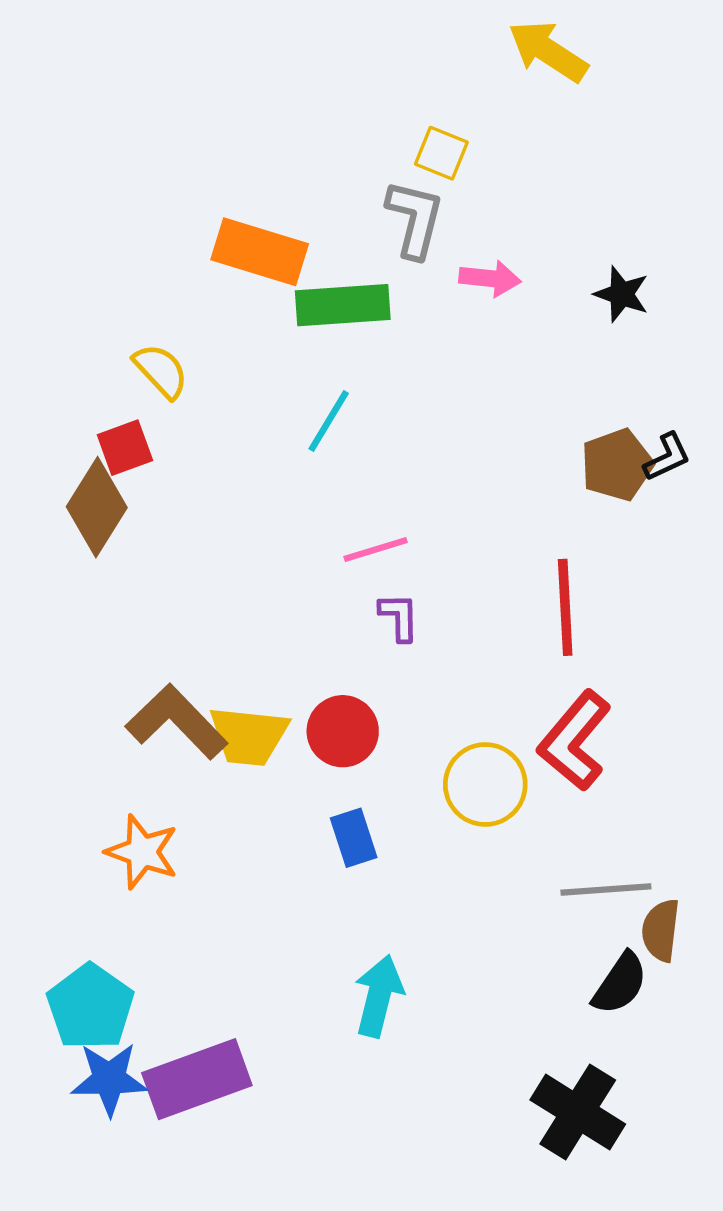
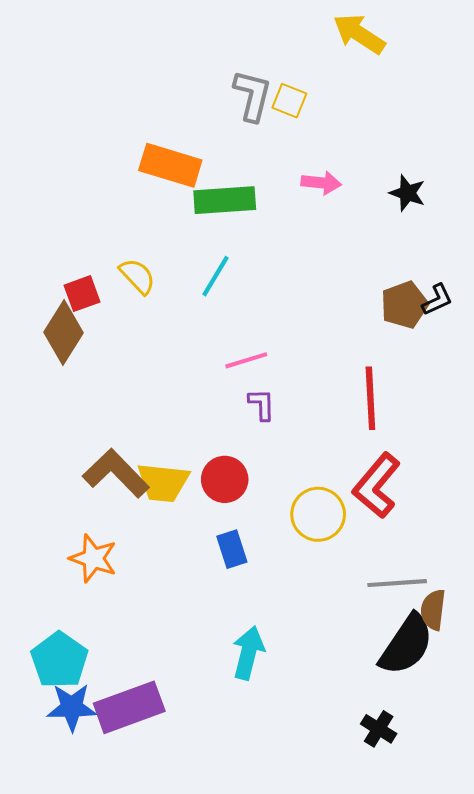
gray L-shape: (415, 219) -> (252, 95), moved
yellow semicircle: (161, 371) -> (137, 276), moved
black semicircle: (620, 983) -> (406, 645), size x1.5
black cross: (578, 1112) -> (379, 729), size x0.6

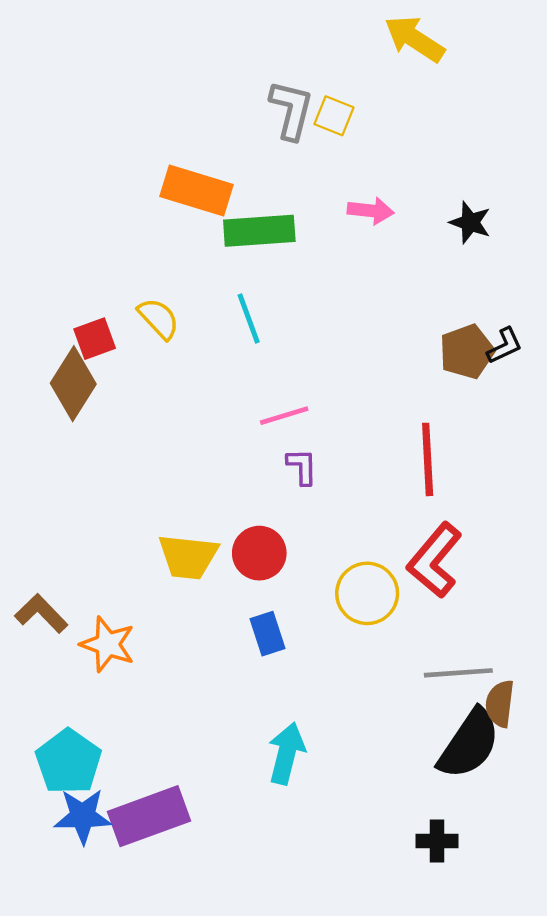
cyan line: (215, 276) -> (249, 318), turned -51
brown L-shape: (116, 473) -> (41, 614), moved, size x0.7
black cross: (379, 729) -> (437, 841), turned -32

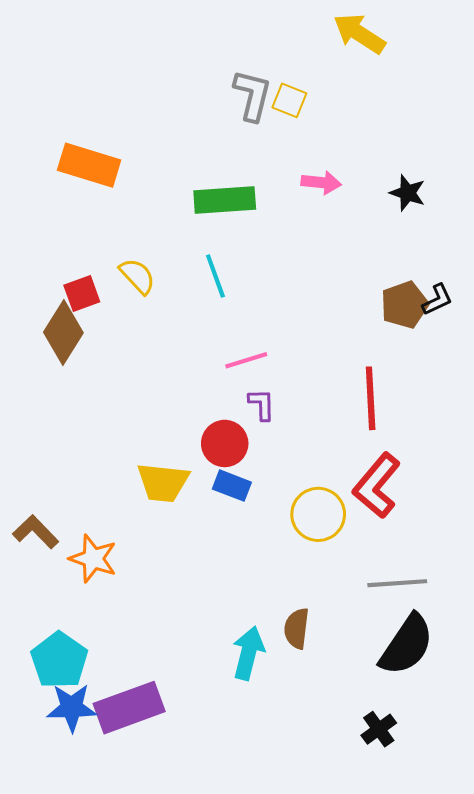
orange rectangle: (196, 190) -> (89, 165), moved
red circle: (259, 553) -> (225, 443), moved
blue rectangle: (268, 634) -> (232, 486), moved, turned -51
brown semicircle: (500, 704) -> (297, 628), moved
black cross: (437, 841) -> (379, 729), turned -36

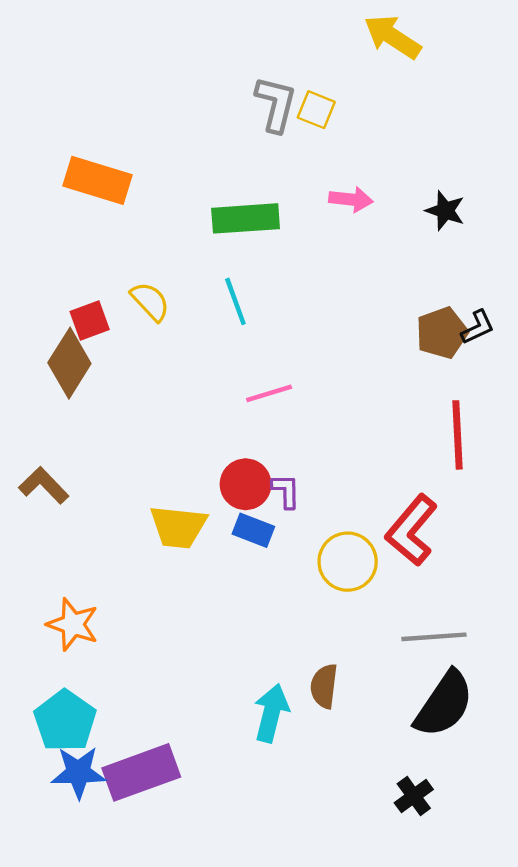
red line: (371, 398) -> (458, 435), moved
purple L-shape: (262, 404) -> (286, 491), moved
brown L-shape: (36, 532) -> (44, 485), moved
orange star: (93, 559) -> (73, 624), moved

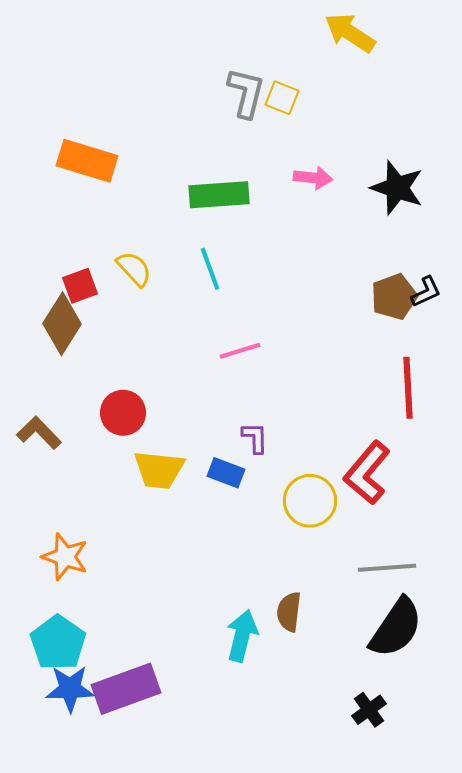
black star: (445, 211) -> (397, 188), size x1.5
red circle: (246, 484) -> (123, 413), moved

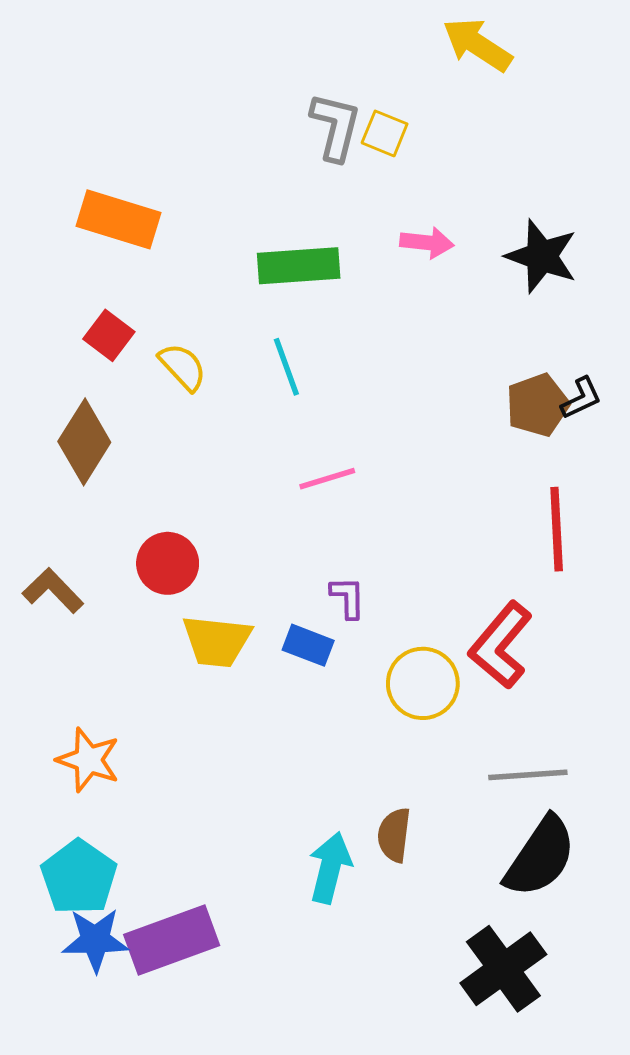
red square: (80, 286) -> (109, 335), moved, turned -33
black cross: (369, 710) -> (503, 969), size x1.8

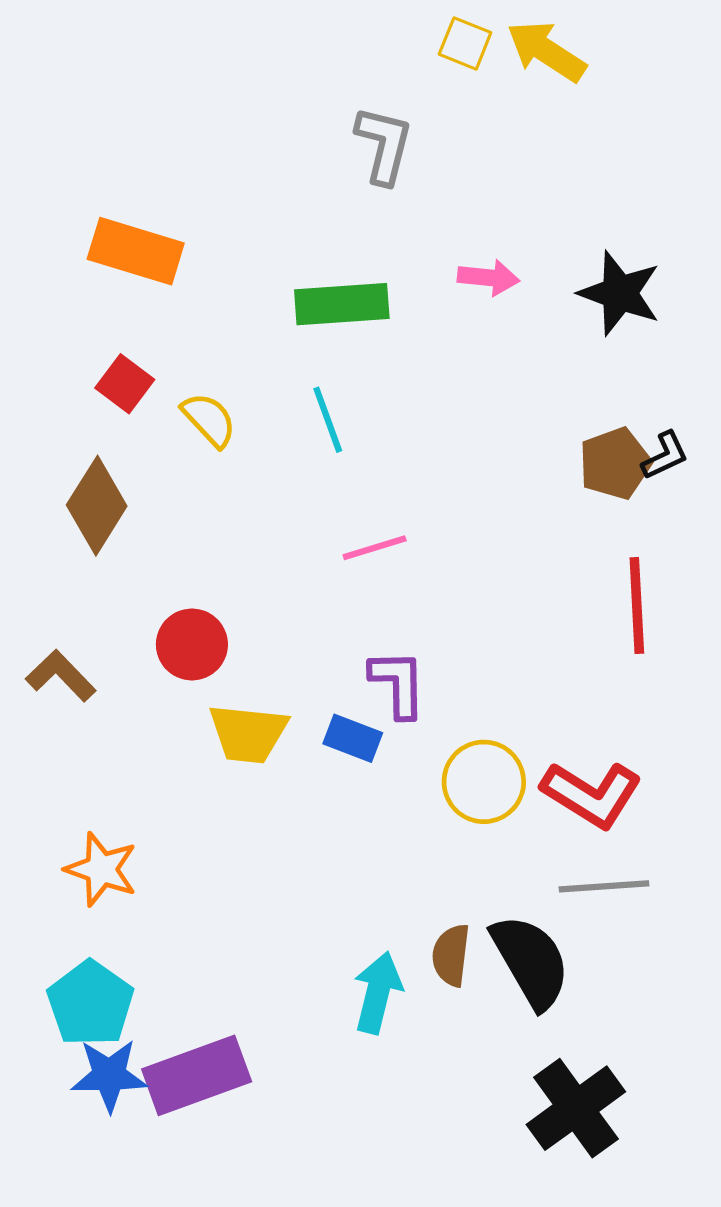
yellow square: (385, 133) -> (465, 43), moved
purple L-shape: (348, 597) -> (398, 684), size x1.4
red L-shape: (501, 645) -> (592, 794), moved, turned -98
black semicircle: (540, 857) -> (531, 961), moved, turned -64

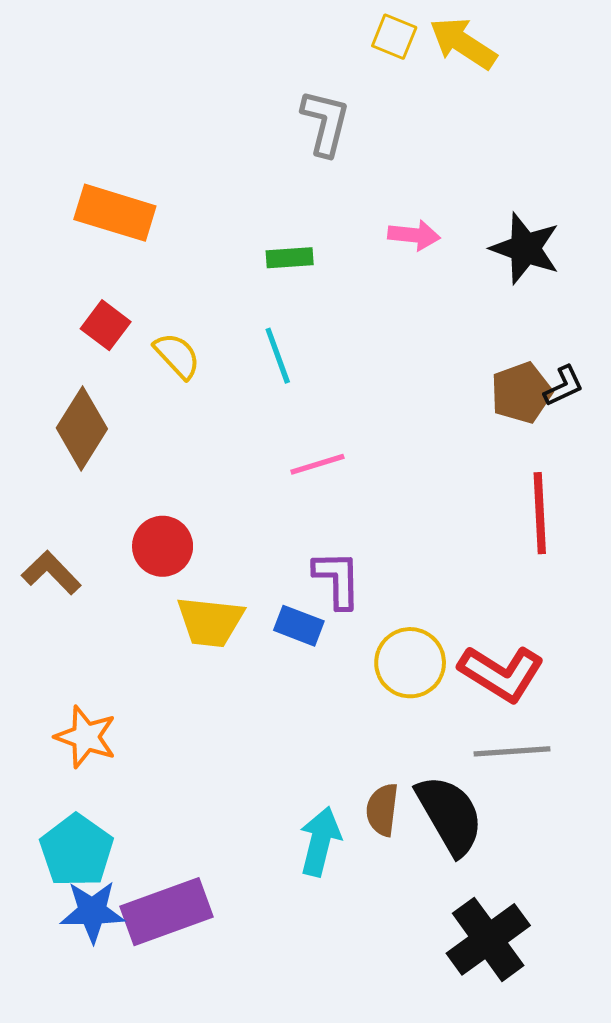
green rectangle: (342, 304) -> (290, 258), size x0.6

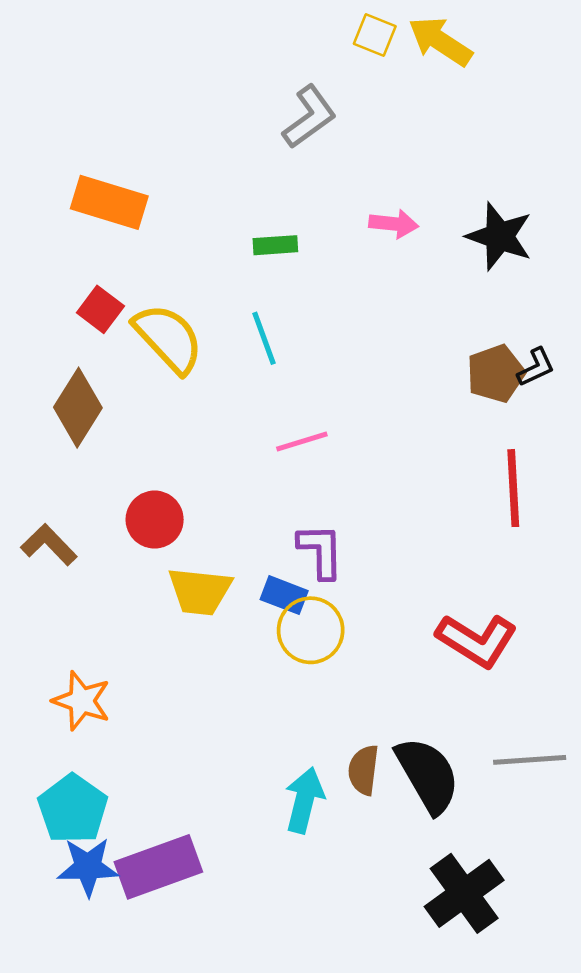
gray L-shape: (325, 123) -> (309, 117), turned 40
yellow semicircle: (177, 356) -> (168, 338), size x1.6
yellow circle: (410, 663) -> (311, 630), moved
gray line: (512, 751) -> (530, 760), moved

